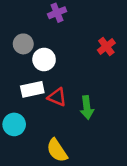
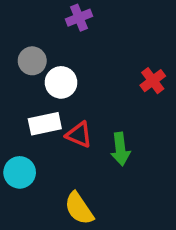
red cross: (106, 47) -> (153, 81), moved

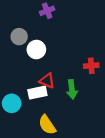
red cross: (153, 81) -> (91, 66), moved, turned 32
white rectangle: (45, 124) -> (37, 93), moved

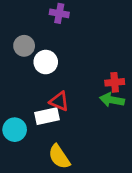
purple cross: (47, 11) -> (59, 13), turned 32
green arrow: (72, 89) -> (112, 100), moved, turned 108

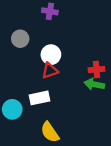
white circle: (46, 62) -> (51, 55), moved
red triangle: (59, 101) -> (50, 71), moved, turned -42

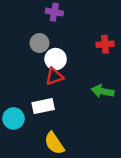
gray circle: (20, 39) -> (39, 43), moved
red cross: (97, 69) -> (105, 44), moved

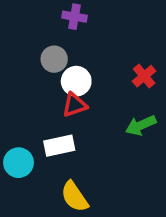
red cross: (105, 44) -> (144, 76), moved, turned -35
green arrow: (103, 91) -> (141, 125), turned -35

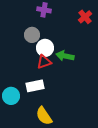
red cross: (144, 76) -> (85, 17), moved
green arrow: (141, 125) -> (65, 56), moved, turned 36

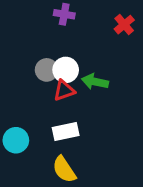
gray circle: (32, 35) -> (47, 70), moved
white rectangle: (35, 86) -> (66, 131), moved

